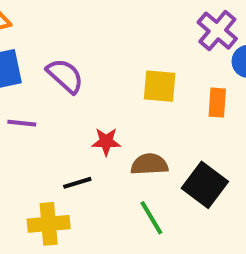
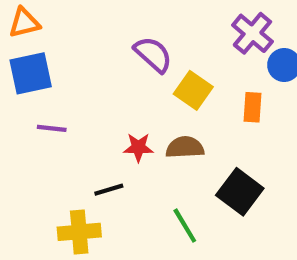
purple semicircle: (65, 76) -> (153, 54), moved
yellow square: (160, 86) -> (193, 90), turned 30
brown semicircle: (149, 164) -> (185, 147), moved

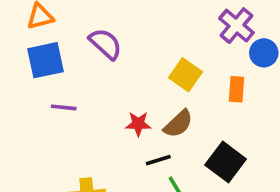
purple semicircle: (153, 54) -> (106, 44), moved
brown semicircle: (185, 147) -> (178, 124), turned 140
black line: (109, 190) -> (158, 160), moved

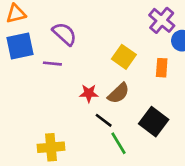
purple line: (64, 107) -> (52, 64), moved
black line: (158, 160) -> (104, 120), turned 54

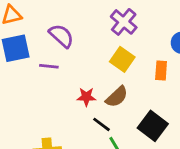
purple cross: (162, 20) -> (124, 22), moved

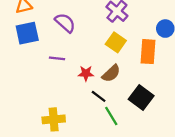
purple line: (49, 66) -> (57, 58), moved
orange rectangle: (161, 70) -> (148, 52), size x1.5

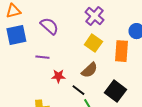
red star: (86, 73) -> (58, 76), moved

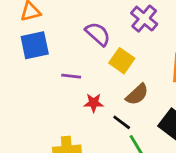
purple semicircle: (49, 26) -> (98, 34), moved
yellow square: (93, 43) -> (122, 61), moved

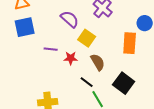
brown semicircle: (137, 94) -> (98, 62), turned -78
red star: (94, 103) -> (71, 58), moved

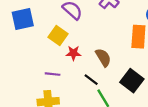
yellow square: (87, 38) -> (58, 35), moved
purple line: (51, 49) -> (53, 74), moved

